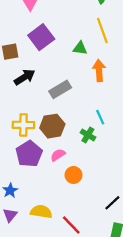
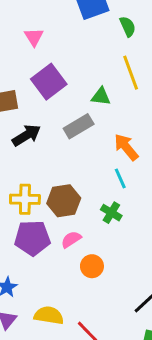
orange arrow: (99, 70) -> (126, 147), moved, turned -35
gray rectangle: (60, 89) -> (79, 126), moved
cyan line: (100, 117) -> (120, 178), moved
purple pentagon: (29, 154) -> (32, 238), turned 30

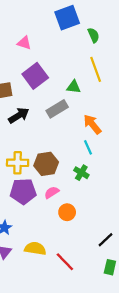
pink triangle: (34, 37) -> (24, 43), turned -40

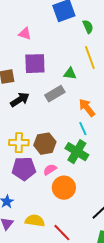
purple square: (35, 76) -> (35, 64), turned 35
green cross: (81, 173) -> (77, 152), size x1.6
orange circle: (67, 212) -> (64, 188), size x1.5

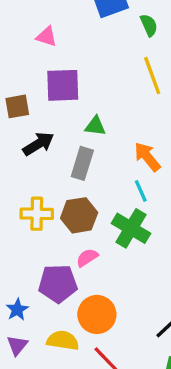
green triangle: (70, 74) -> (95, 126), moved
gray rectangle: (55, 94) -> (82, 163), moved, turned -42
purple pentagon: (24, 169) -> (58, 284), moved
orange circle: (64, 188) -> (97, 314), moved

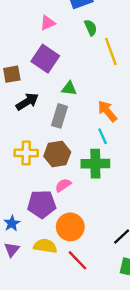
green semicircle: (149, 25) -> (91, 28), moved
pink triangle: (47, 37) -> (48, 23), moved, turned -42
purple square: (63, 85) -> (45, 59), turned 36
green cross: (131, 228) -> (95, 164), turned -32

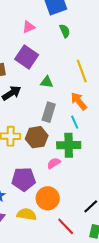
yellow line: (111, 51) -> (82, 71), moved
gray rectangle: (60, 116) -> (49, 112), moved
pink semicircle: (63, 185) -> (54, 163), moved
red line: (77, 260) -> (66, 226), moved

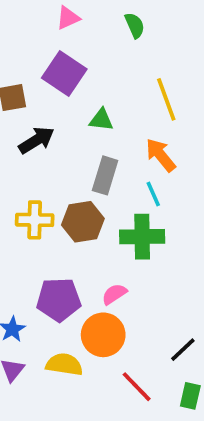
pink semicircle: (54, 163) -> (114, 294), moved

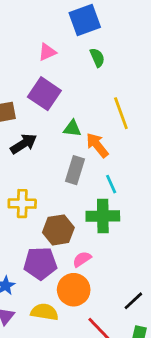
orange arrow: (161, 155) -> (97, 145), moved
brown hexagon: (83, 222) -> (58, 230), moved

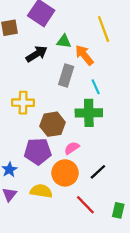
black arrow: (24, 144) -> (37, 54), moved
black line: (133, 301) -> (98, 172), moved

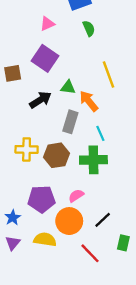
brown hexagon: (53, 124) -> (57, 155), moved
green rectangle: (118, 210) -> (123, 243), moved

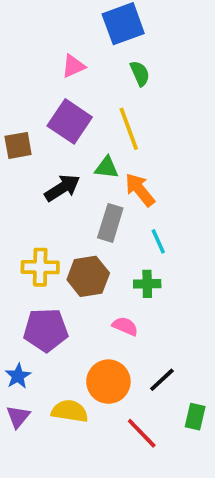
yellow line: (108, 75) -> (129, 129), moved
green cross: (93, 160) -> (147, 284), size x0.6
pink semicircle: (76, 196) -> (125, 326), moved, turned 56
purple pentagon: (42, 199) -> (46, 330), moved

